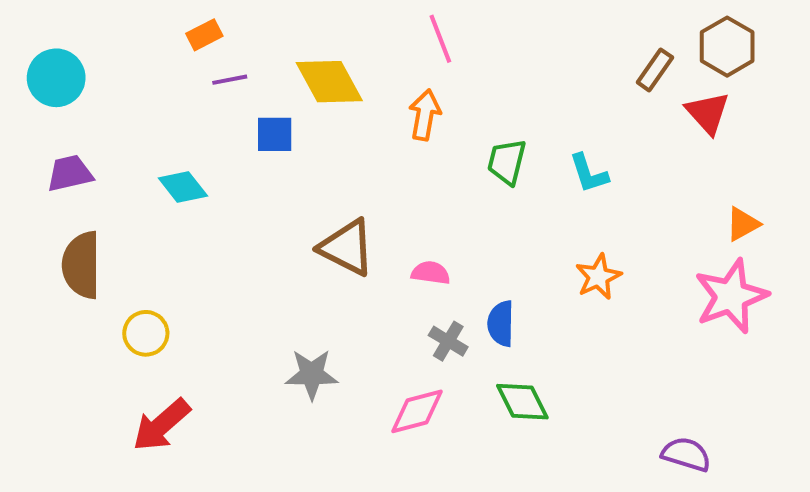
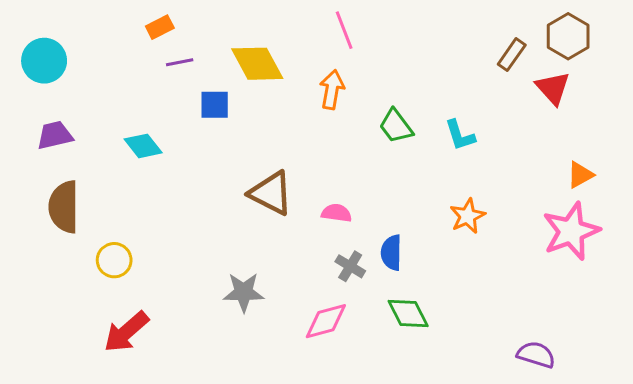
green trapezoid: (507, 162) -> (396, 126), turned -51

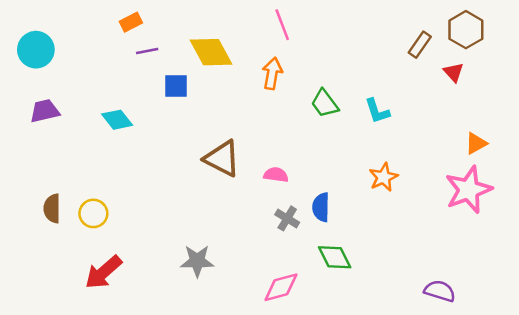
red triangle: (553, 88) -> (453, 72), size x0.7
brown semicircle: (64, 207) -> (52, 208), moved, size x0.7
gray star: (244, 292) -> (197, 261), moved
pink diamond: (326, 321) -> (281, 287), moved

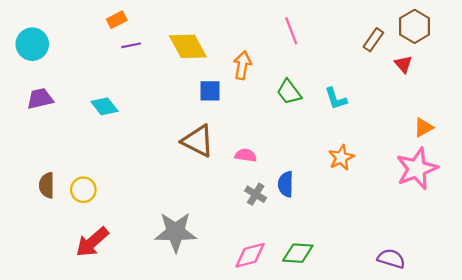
pink line: (282, 25) -> (291, 31), moved
blue square: (176, 86) -> (210, 91), moved
green diamond: (335, 257) -> (298, 253), moved, turned -60
gray star: (197, 261) -> (176, 232), size x1.4

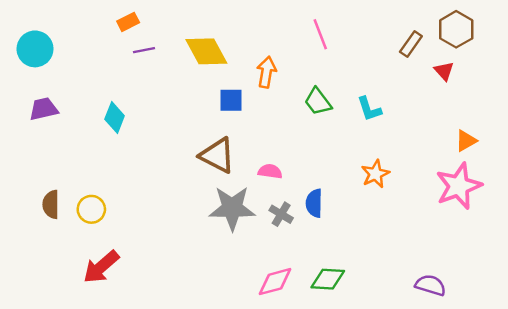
cyan diamond: (104, 106) -> (115, 117), turned 60
gray star: (176, 232) -> (232, 208), moved

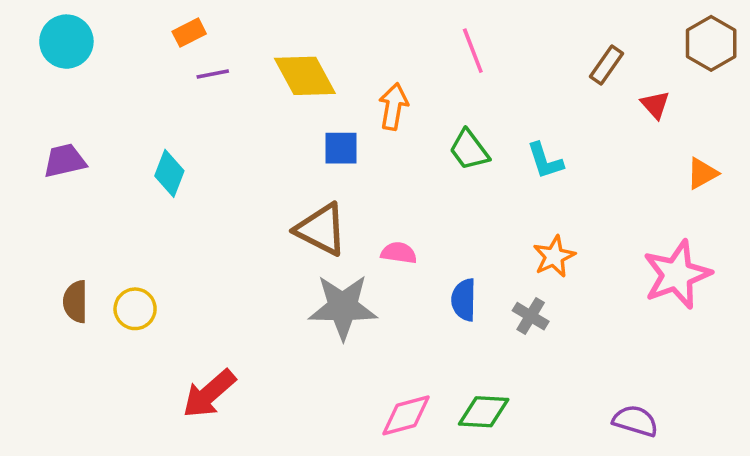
brown hexagon: (456, 29) -> (711, 43), moved
cyan circle: (35, 49) -> (66, 42), moved
orange triangle: (466, 141) -> (702, 173), moved
gray cross: (281, 214) -> (531, 316), moved
red arrow: (101, 267) -> (209, 394), moved

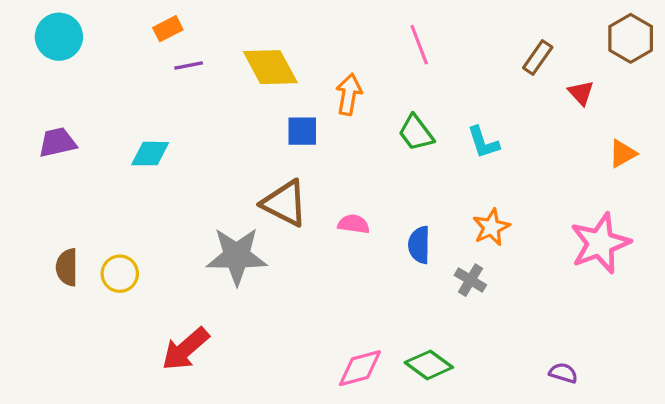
cyan diamond: (169, 173) -> (150, 154), turned 69
blue semicircle: (464, 300) -> (419, 245), moved
gray star: (343, 307) -> (237, 256), moved
green diamond: (484, 412) -> (429, 365), turned 33
purple semicircle: (635, 421) -> (563, 373), size x0.7

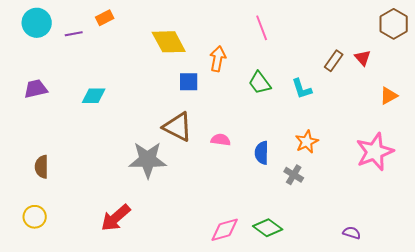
brown rectangle: (538, 57) -> (334, 61), moved
purple line: (189, 66) -> (74, 34), moved
yellow circle: (120, 274) -> (35, 217), moved

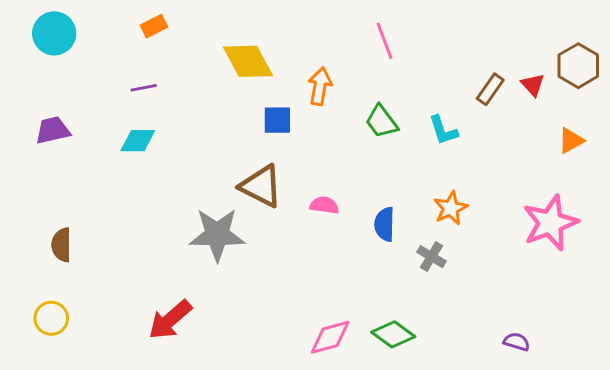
brown hexagon: (394, 24) -> (578, 66), moved
purple line: (74, 34) -> (144, 88), moved

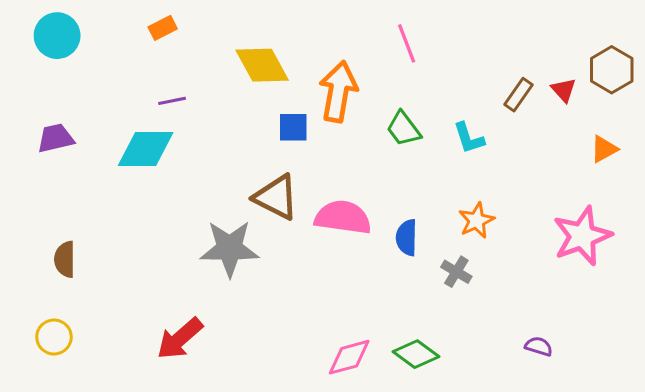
orange arrow: (320, 86) -> (338, 92), size x1.5
purple line: (144, 88) -> (172, 101), moved
cyan diamond: (138, 141) -> (146, 149), size x1.5
pink semicircle: (324, 205) -> (343, 217), size x1.8
purple semicircle: (517, 342) -> (539, 346), moved

